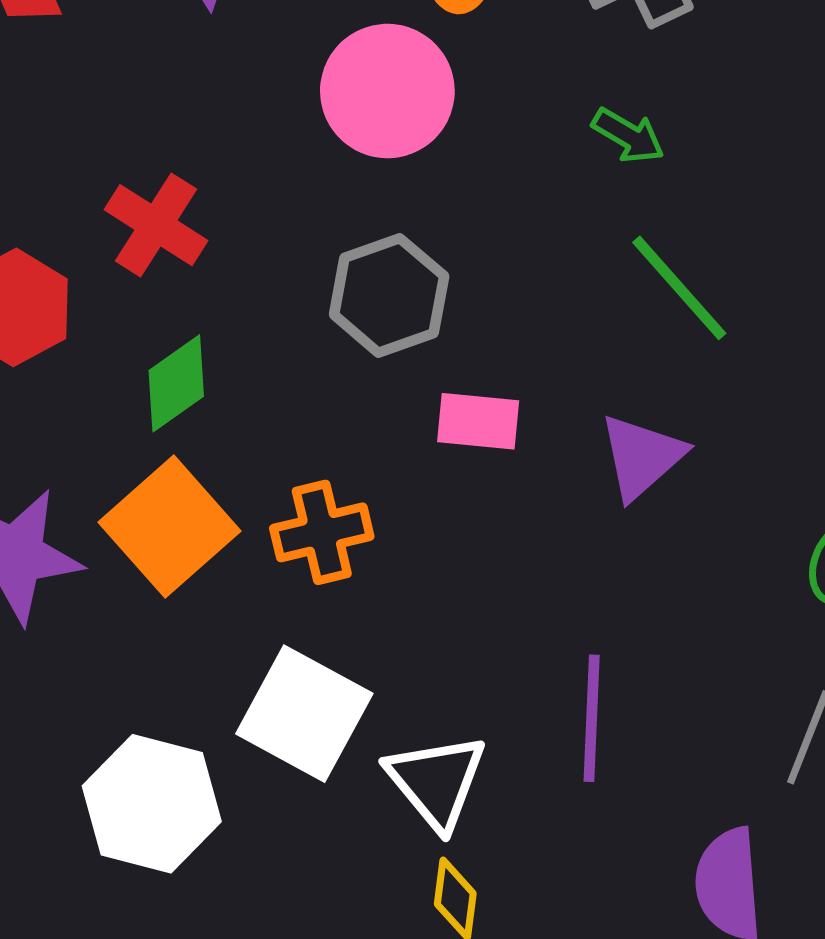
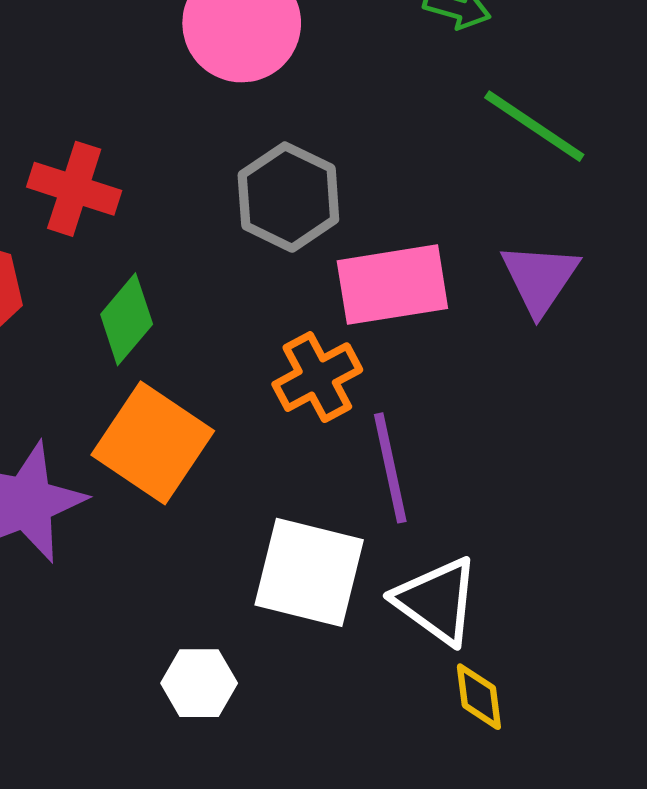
pink rectangle: (478, 421) -> (392, 285), size x1.5
orange cross: (322, 532) -> (317, 377), moved
purple line: (592, 718) -> (390, 468), moved
white hexagon: (152, 804) -> (199, 683), size x0.6

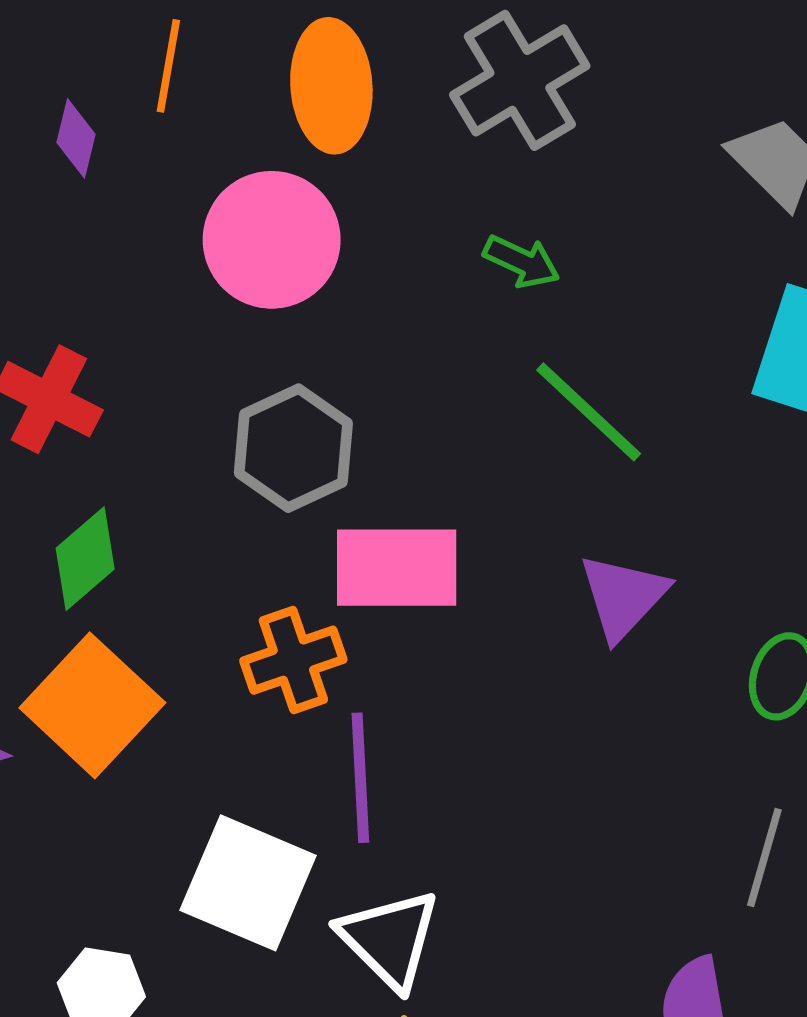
purple triangle: (540, 278) -> (623, 597), moved

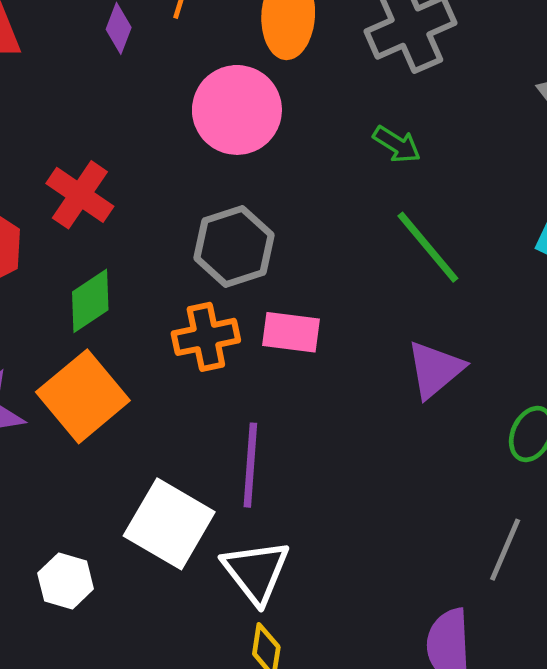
pink rectangle: (397, 568) -> (291, 332), size x0.7
orange cross: (293, 660) -> (206, 337), moved

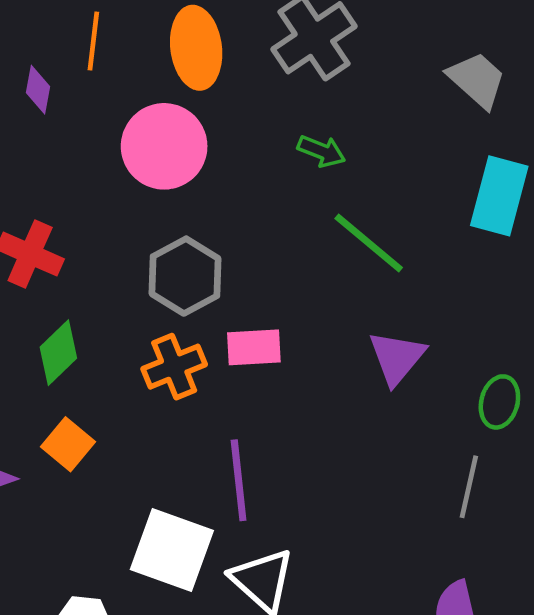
orange square: (83, 396) -> (68, 444), size x0.6
gray line: (505, 550) -> (469, 487), moved

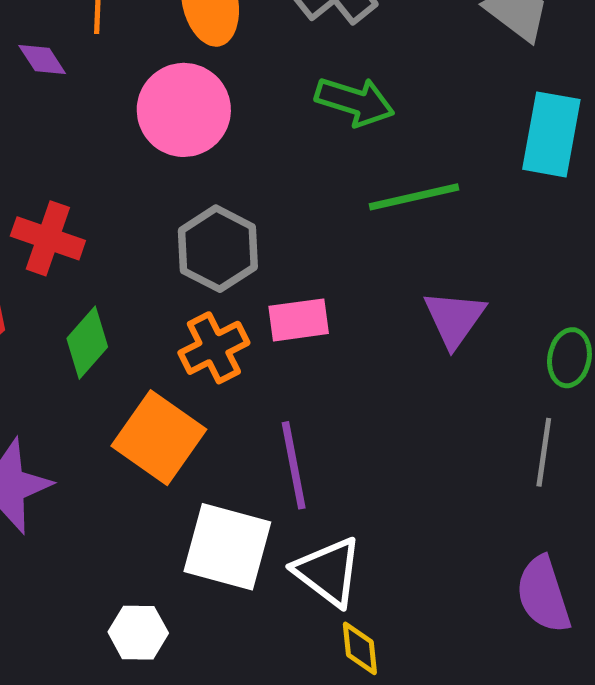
purple diamond: (38, 90) -> (42, 59), turned -39
green arrow: (321, 151) -> (355, 101), size x1.5
green line: (369, 243) -> (414, 197), turned -48
orange square: (68, 444) -> (159, 438), moved, size x1.6

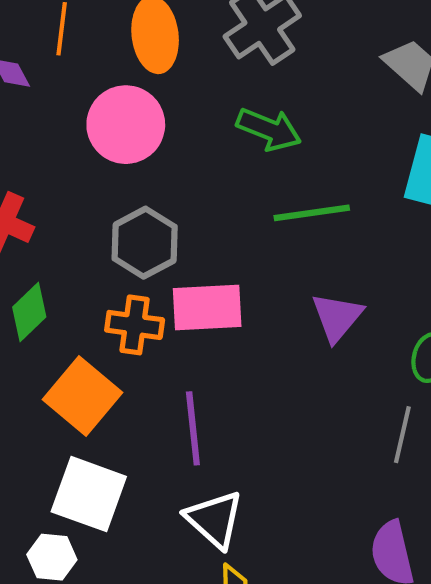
pink rectangle: (299, 320) -> (207, 308), size x1.4
orange cross: (214, 348) -> (135, 325), turned 30
white square: (227, 547) -> (89, 494), moved

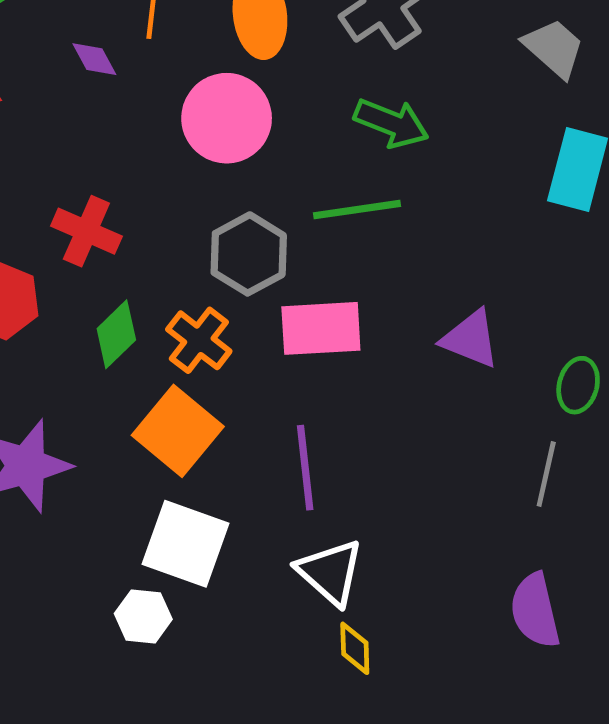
green line: (312, 213) -> (357, 210), moved
purple triangle: (337, 317) -> (471, 339), turned -48
orange cross: (135, 325) -> (199, 340), moved, turned 30

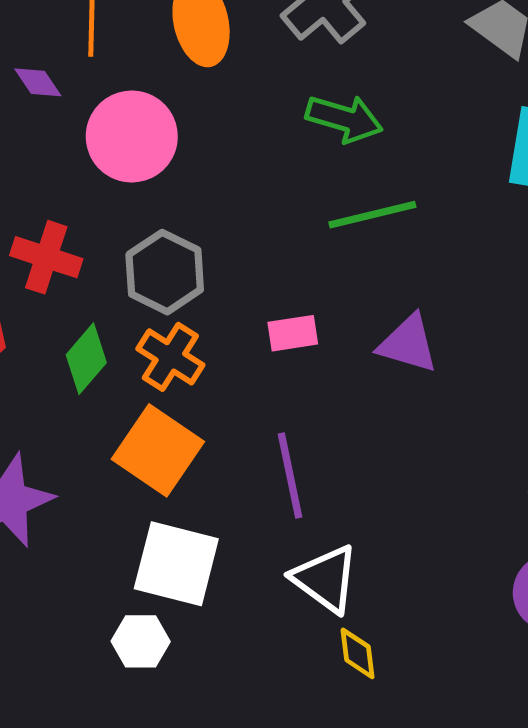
pink circle: (227, 118) -> (132, 137), moved
green line: (357, 210) -> (372, 215), moved
gray hexagon: (249, 254) -> (165, 272), moved
pink rectangle: (321, 328) -> (293, 333), size x0.6
purple triangle: (471, 339) -> (408, 344), moved

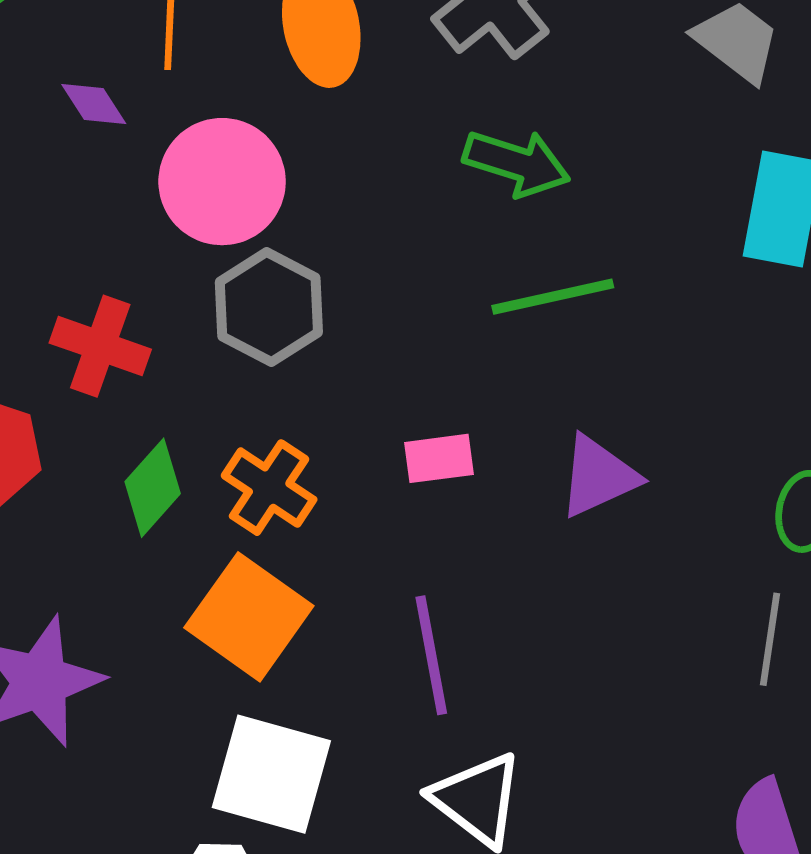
gray hexagon: (165, 272) -> (269, 307), moved
purple triangle: (408, 344) -> (598, 476), turned -42

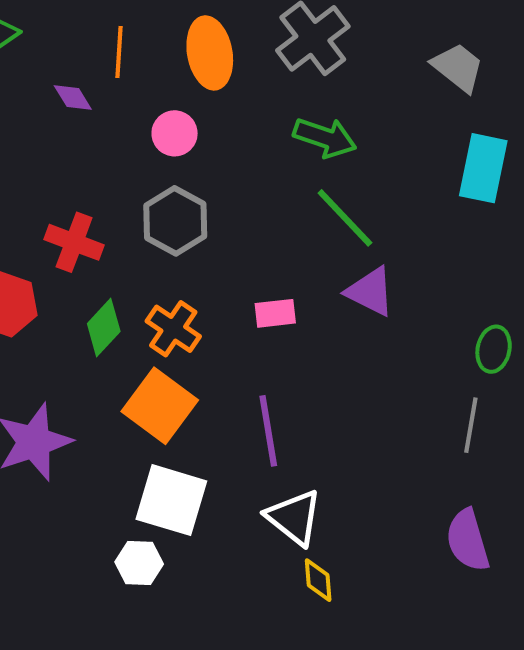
pink circle: (222, 182) -> (175, 133), moved, size x0.6
green line: (553, 297) -> (345, 218), turned 58
purple triangle: (598, 476) -> (370, 292), moved, turned 50

